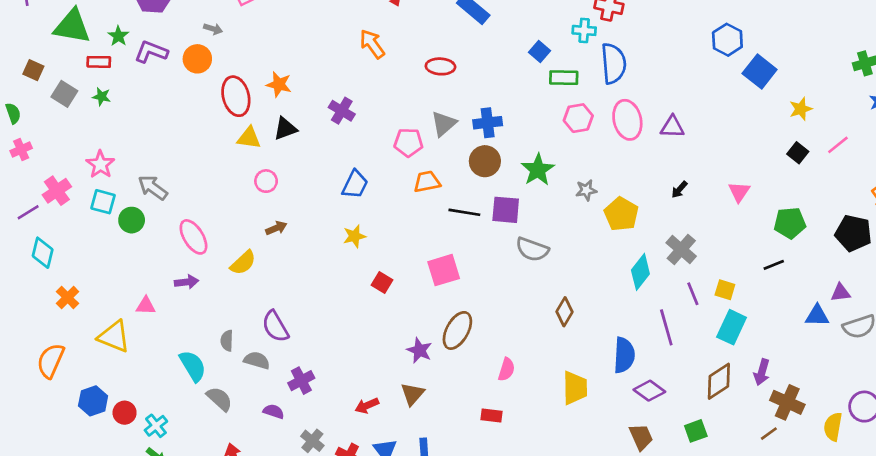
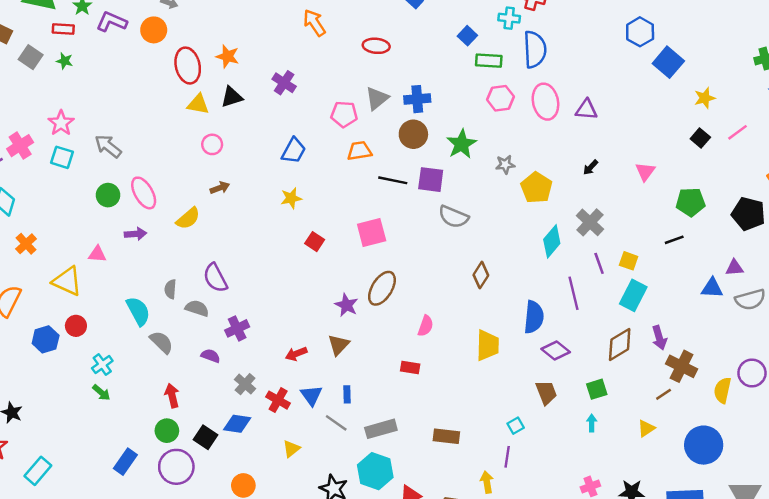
green circle: (132, 220) -> (108, 195), moved
purple arrow: (762, 372) -> (659, 338), turned -35
red circle: (125, 413) -> (76, 326), moved

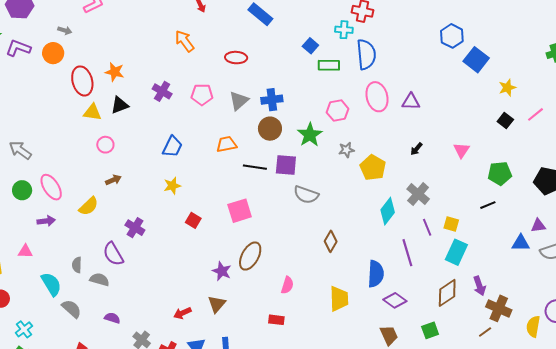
pink hexagon: (501, 98) -> (338, 111), moved
pink pentagon: (344, 114) -> (202, 95), moved
pink triangle: (97, 254) -> (25, 251), moved
purple cross: (237, 328) -> (135, 228), moved, turned -30

